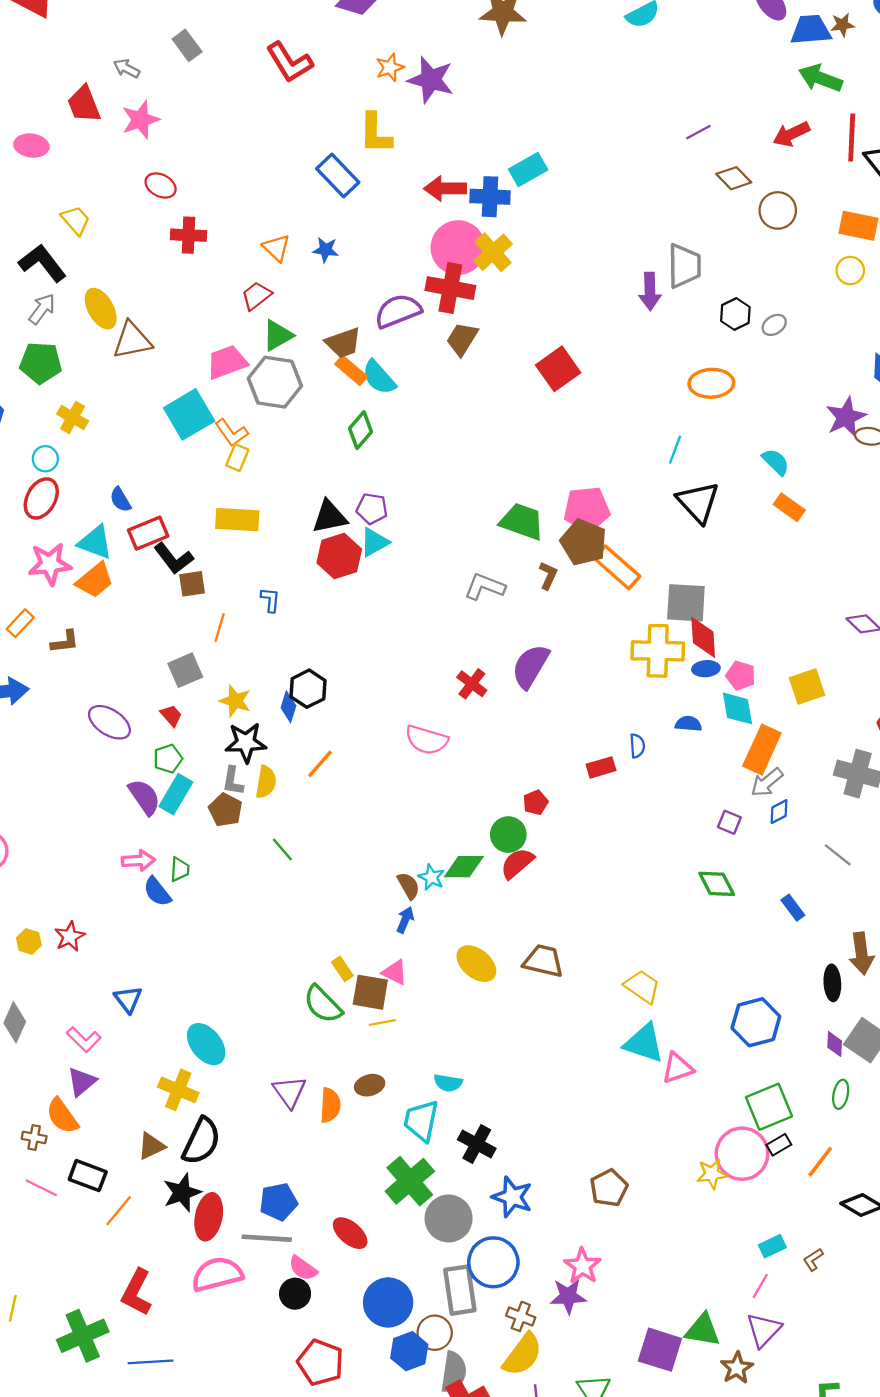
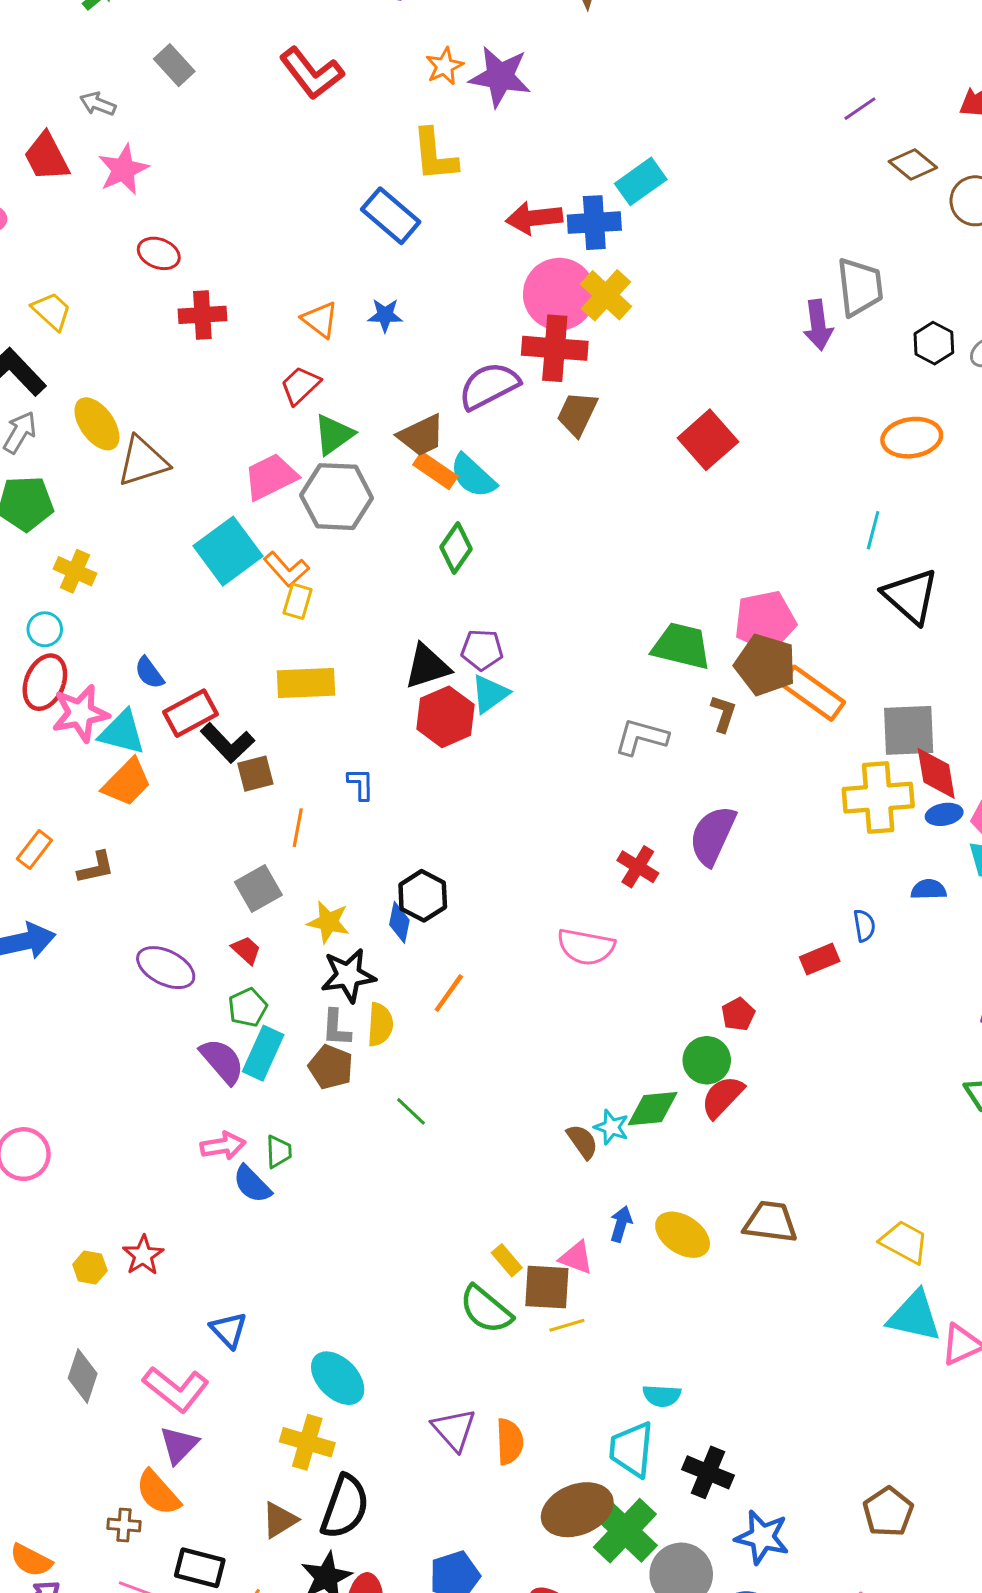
pink star: (50, 564) -> (80, 713), moved
blue arrow: (405, 920) -> (621, 1224), moved
pink L-shape: (84, 1039) -> (176, 1389), size x1.4
brown ellipse: (370, 1085) -> (577, 1510), moved, size x1.8

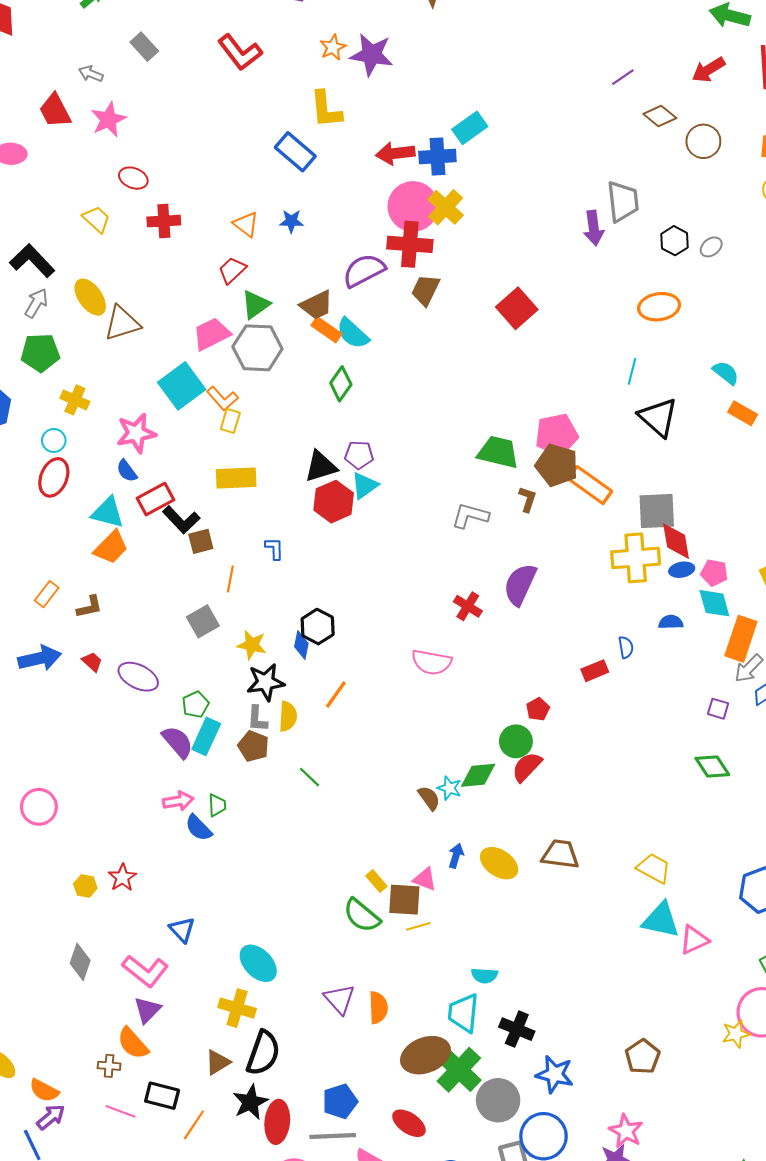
yellow trapezoid: (52, 311) -> (96, 219), moved
pink star: (80, 713) -> (136, 433), moved
red trapezoid: (246, 950) -> (92, 662), moved

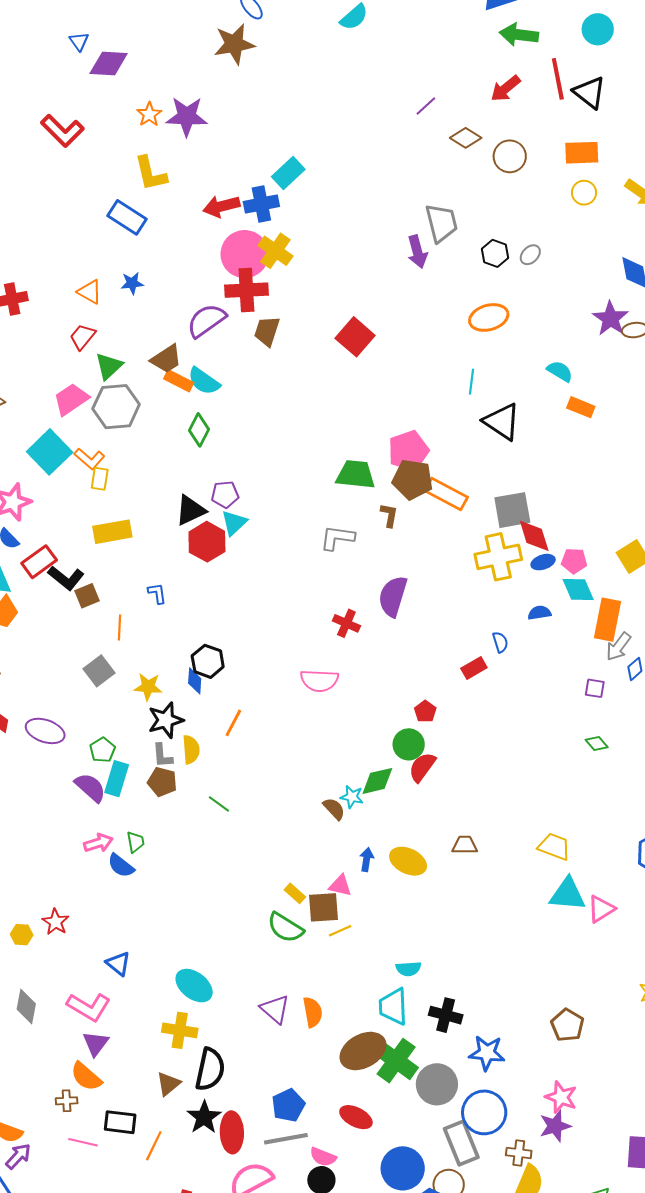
green diamond: (712, 767) -> (597, 743), size x0.7
brown trapezoid: (560, 854) -> (465, 845), size x0.7

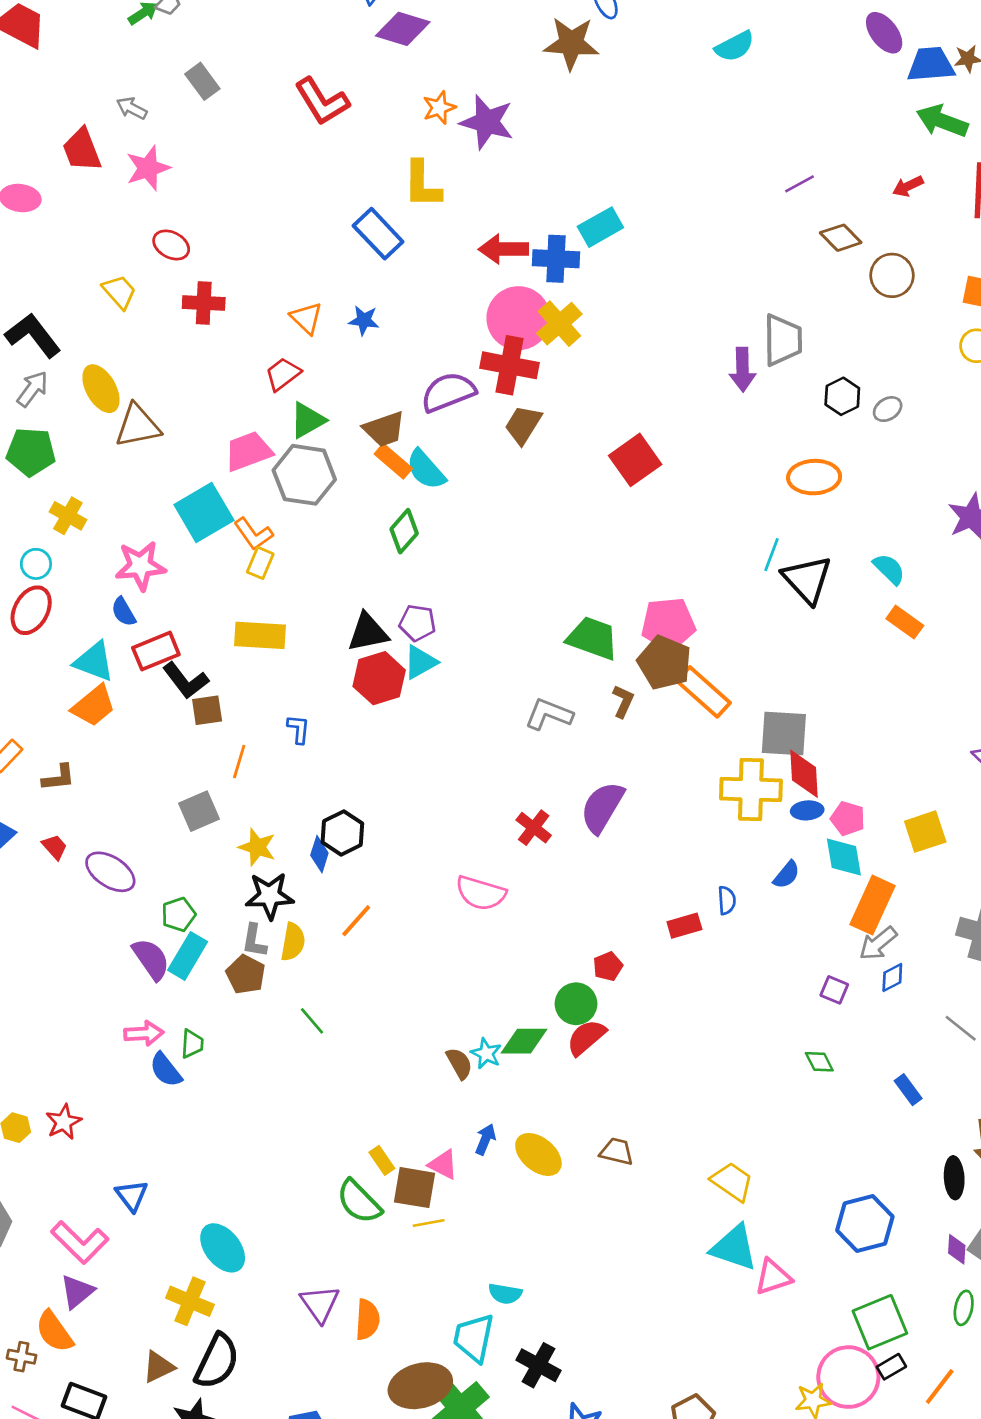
red arrow: (505, 88) -> (908, 186), size x0.7
black triangle: (502, 422) -> (807, 580), moved
blue semicircle: (539, 613) -> (787, 875), turned 125

